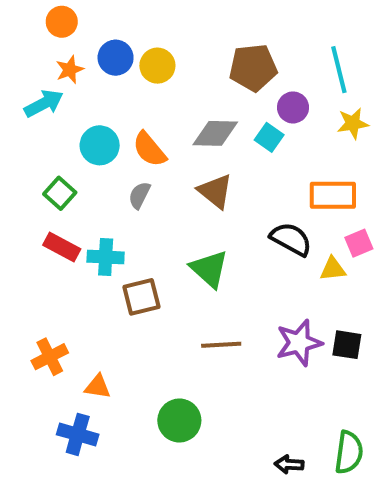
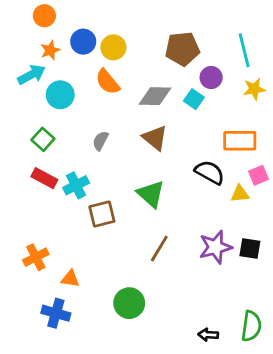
cyan circle: (100, 145) -> (60, 95), moved
orange semicircle: (149, 149) -> (108, 82), moved
cyan cross: (106, 257) -> (76, 185), turned -30
brown line: (221, 345) -> (159, 249), turned -56

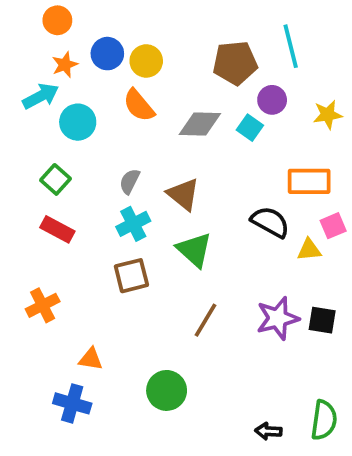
cyan line: (244, 50) -> (291, 46), moved
brown triangle: (155, 138) -> (183, 194), moved
cyan cross: (76, 185) -> (133, 224), moved
orange cross: (36, 257) -> (43, 305), moved

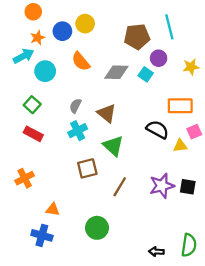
yellow circle: (146, 61) -> (85, 24), moved
brown square: (131, 276) -> (87, 168), moved

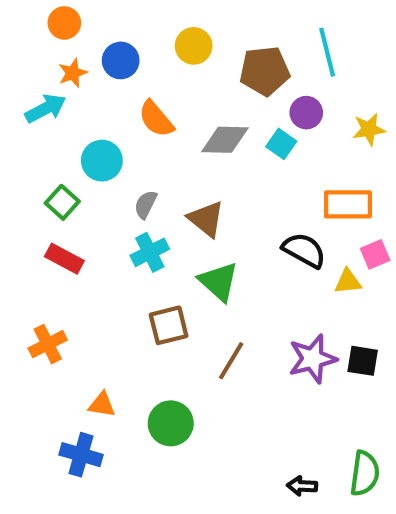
yellow circle: (85, 24) -> (194, 46), moved
cyan circle: (45, 71) -> (102, 161), moved
green circle: (97, 228) -> (171, 423), moved

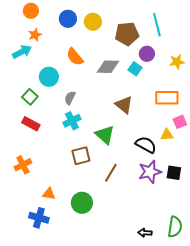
blue circle: (121, 60) -> (68, 19), moved
brown triangle: (206, 219) -> (124, 105), moved
black semicircle: (304, 250) -> (146, 145), moved

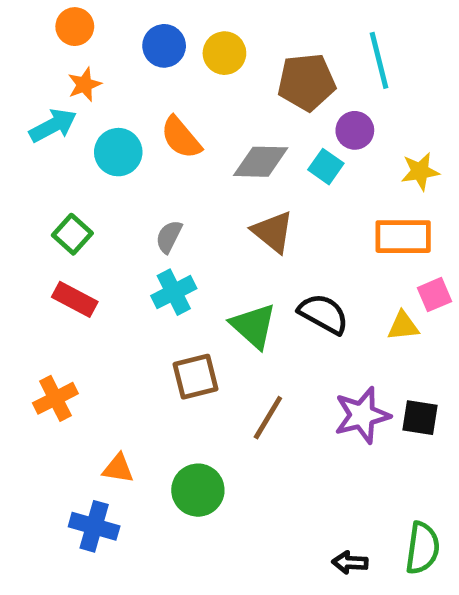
yellow star: (177, 62) -> (420, 171), moved
cyan circle: (49, 77) -> (118, 152), moved
brown triangle: (124, 105) -> (273, 232), moved
black semicircle: (146, 145) -> (323, 314), moved

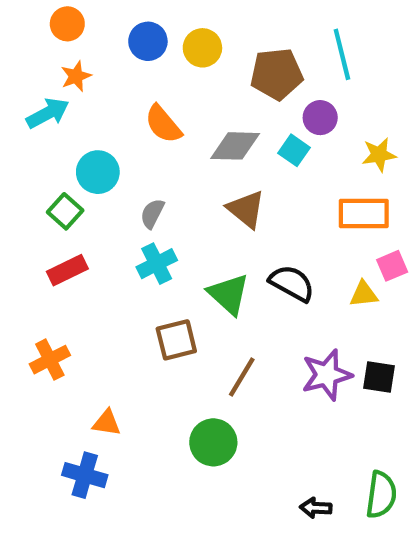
cyan circle: (118, 152) -> (98, 172), moved
red rectangle: (75, 299) -> (67, 270), turned -54
green circle: (198, 490) -> (213, 442), moved

